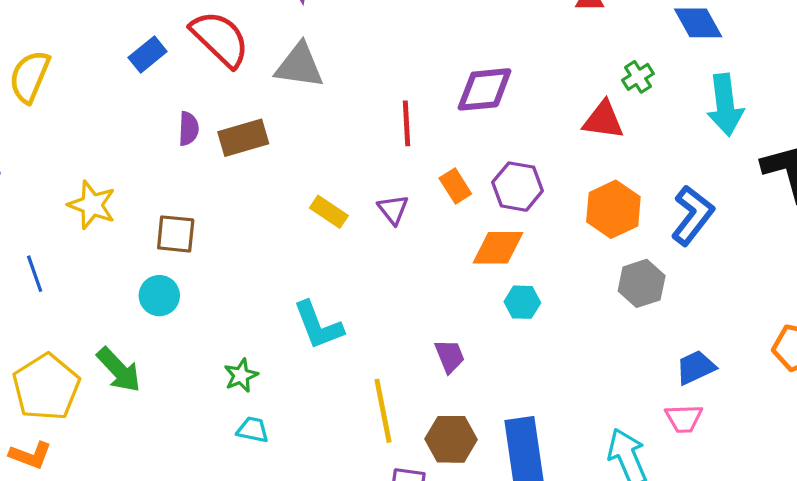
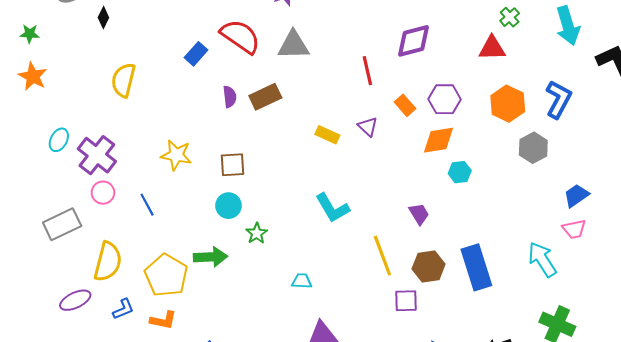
green arrow: (119, 370) -> (210, 257), turned -40
green star: (241, 375) -> (257, 233), moved

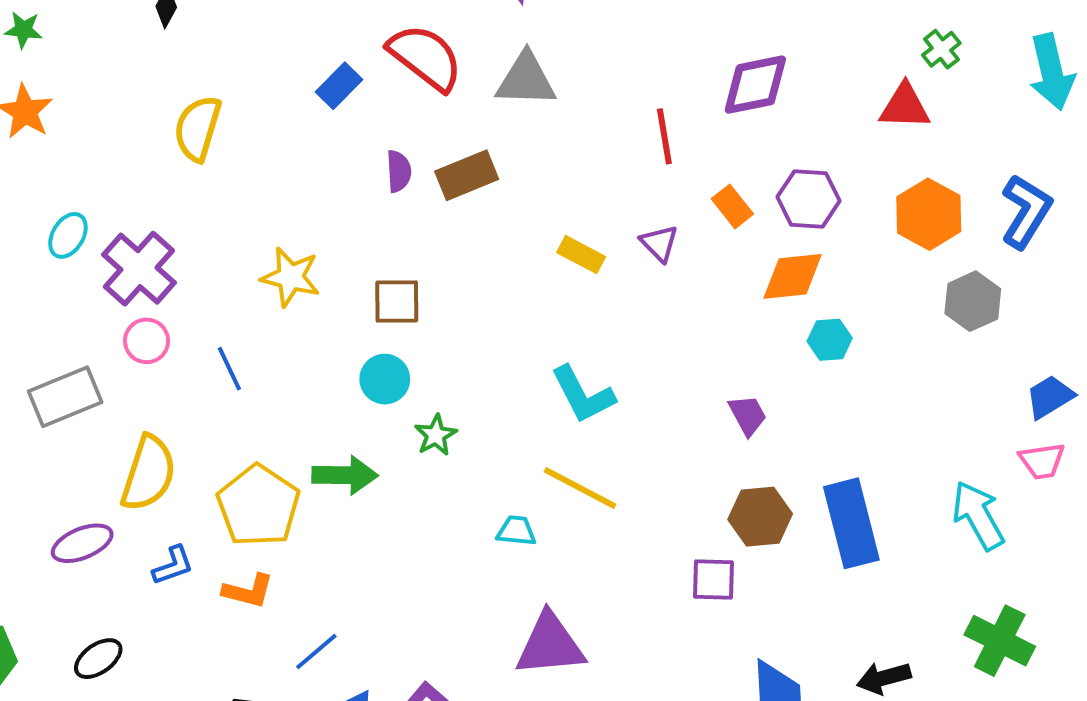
yellow line: (382, 256) -> (580, 488), moved, turned -45

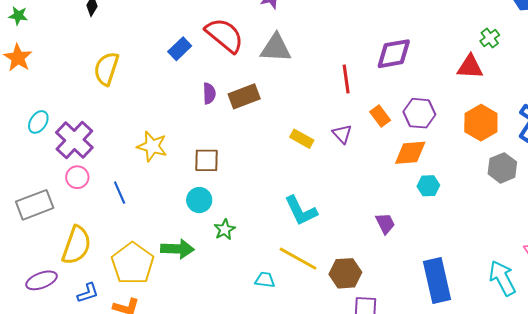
brown hexagon: (760, 517) -> (345, 273), moved

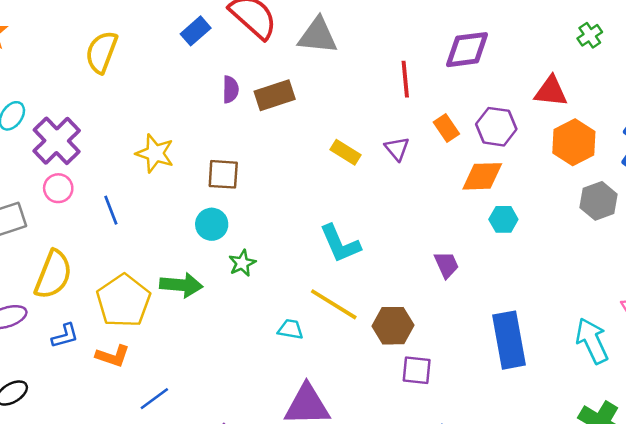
red triangle: (470, 67) -> (551, 91), moved

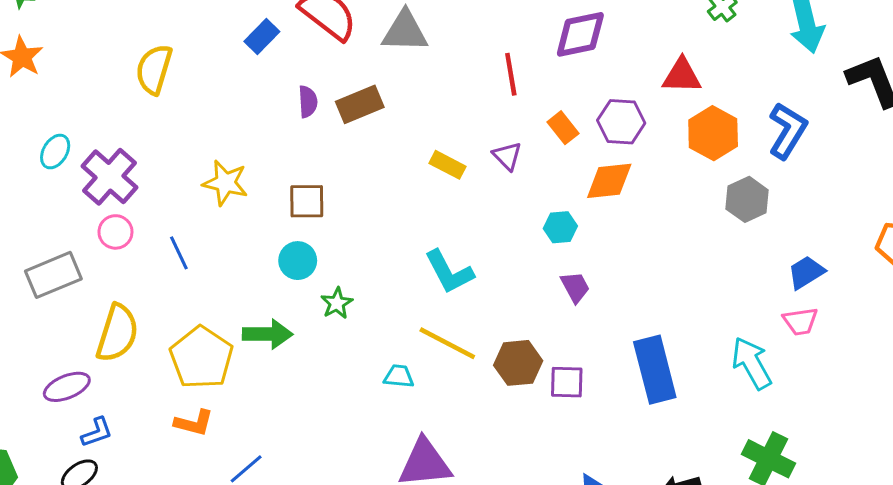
cyan hexagon: (503, 219) -> (560, 227), moved
blue L-shape: (65, 336) -> (97, 432), moved
purple square: (417, 370) -> (567, 382), moved

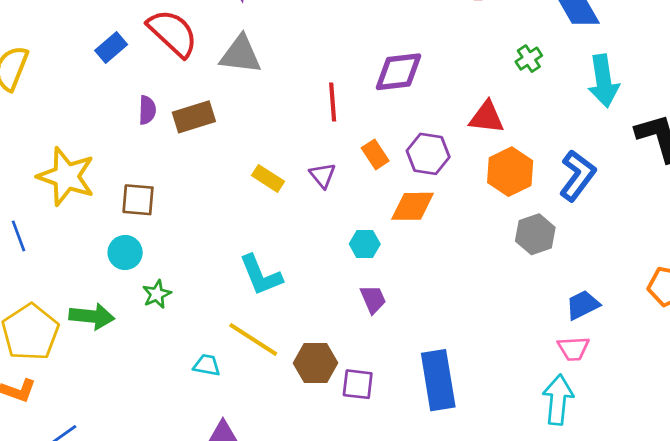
yellow star: (225, 183) -> (66, 176), size x1.4
cyan arrow: (752, 363) -> (558, 400), moved, turned 30

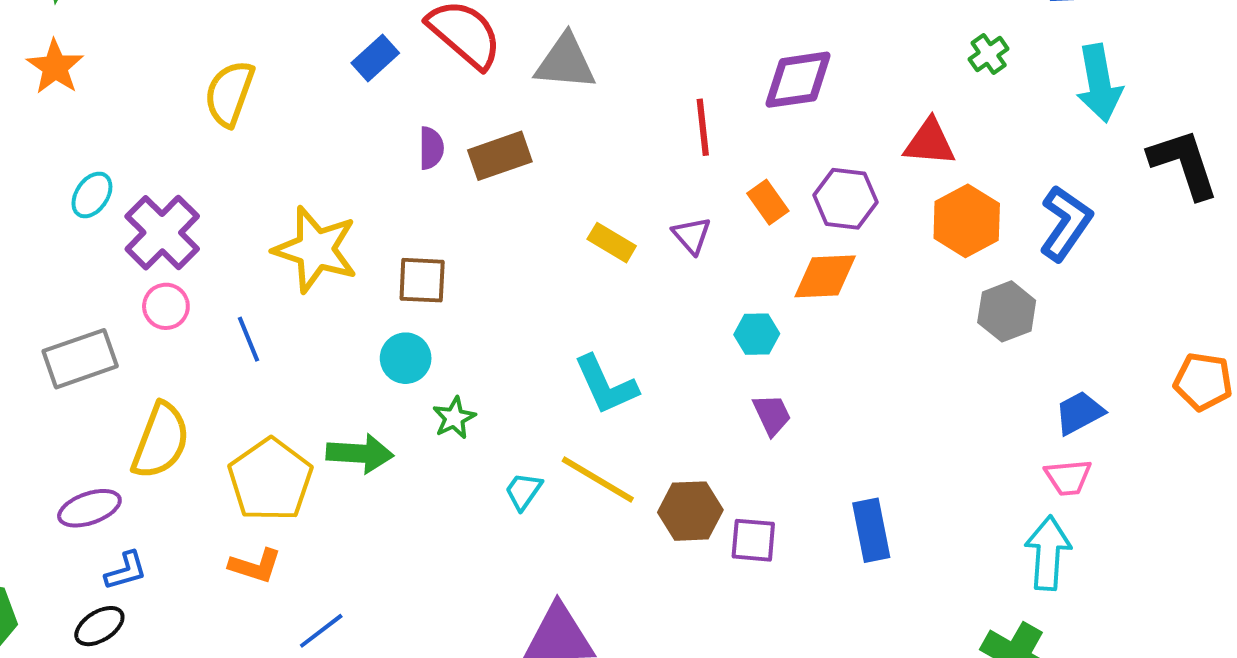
cyan trapezoid: (207, 365) -> (523, 491), moved, turned -64
blue rectangle: (438, 380) -> (871, 530), size x0.7

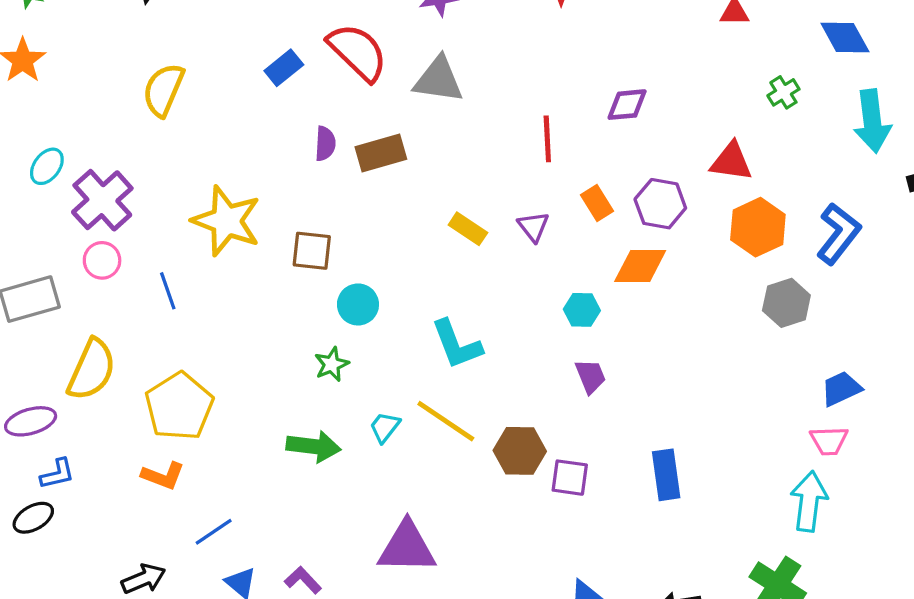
purple diamond: (798, 80) -> (627, 105), size x0.7
cyan circle: (406, 358) -> (358, 304), moved
green arrow: (360, 454) -> (314, 446), moved

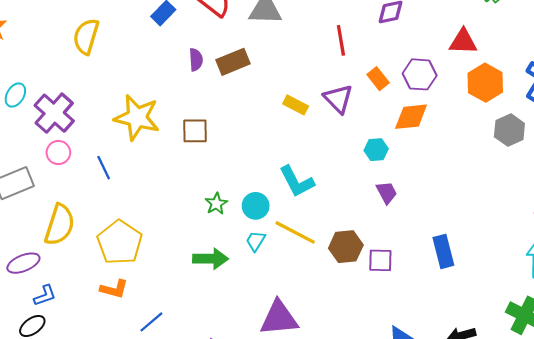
purple triangle: (533, 227) -> (338, 99), size x1.4
cyan circle: (358, 304) -> (256, 206), moved

